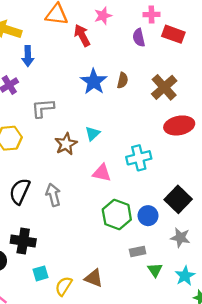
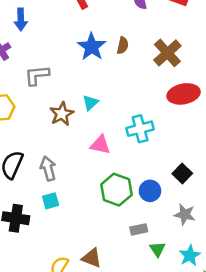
black square: (178, 199) -> (182, 173), size x0.7
cyan square: (40, 273) -> (51, 201), moved

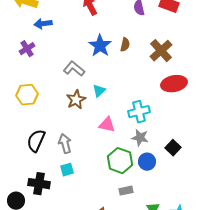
blue arrow: (21, 19) -> (43, 24), turned 84
gray L-shape: (37, 75) -> (74, 69), moved, turned 45
gray star: (185, 214) -> (140, 138), moved
gray rectangle: (139, 229) -> (126, 191), moved

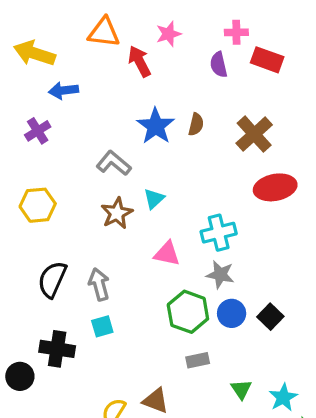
black square: (173, 148) -> (270, 317), moved

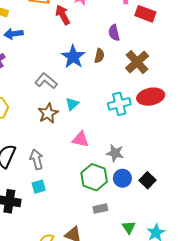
purple semicircle: (219, 65) -> (114, 33), moved
cyan cross: (219, 233) -> (119, 104), moved

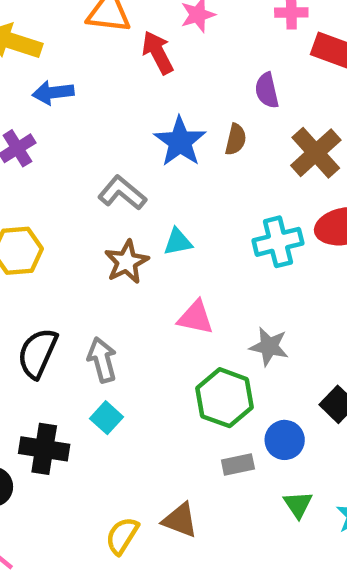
cyan triangle: (72, 104) -> (178, 242), turned 32
blue circle: (122, 178) -> (285, 440), moved
cyan square: (39, 187) -> (107, 418), turned -32

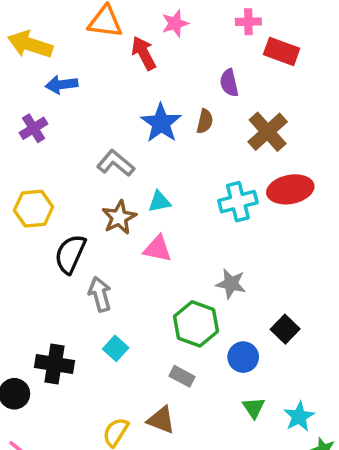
pink triangle: (196, 318) -> (158, 249), moved
black semicircle: (38, 353) -> (70, 254), moved
cyan square: (107, 418) -> (116, 348), moved
gray rectangle: (238, 464) -> (182, 376), moved, turned 40

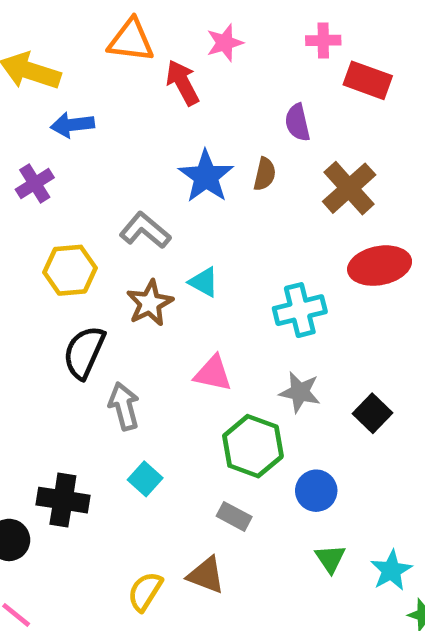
cyan triangle: (159, 202) -> (204, 282), turned 40
cyan cross: (238, 202) -> (300, 310), moved
yellow hexagon: (34, 209) -> (70, 270), moved
pink triangle: (158, 249) -> (213, 373), moved
black square: (285, 329) -> (373, 413), moved

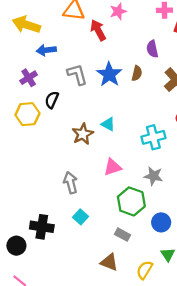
gray L-shape: (145, 230) -> (77, 74), moved, turned 35
yellow hexagon: (70, 270) -> (27, 114), moved
black semicircle: (84, 352) -> (52, 100), moved, size x0.7
pink triangle: (213, 373) -> (113, 167), turned -30
yellow semicircle: (145, 592) -> (145, 270), moved

